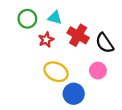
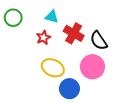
green circle: (27, 19) -> (13, 18), moved
pink circle: (98, 71) -> (92, 67), size x1.5

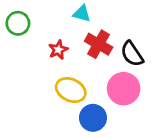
cyan triangle: (52, 17) -> (82, 14), moved

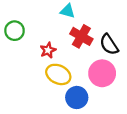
green circle: (18, 23) -> (15, 31), moved
red star: (58, 50) -> (48, 50), moved

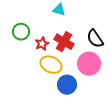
green circle: (15, 31) -> (21, 32), moved
red cross: (81, 36) -> (64, 42), moved

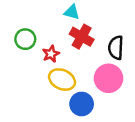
black semicircle: (95, 39) -> (116, 48), turned 36
red cross: (64, 42) -> (82, 37), moved

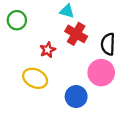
green circle: (25, 39) -> (17, 20), moved
yellow ellipse: (62, 80) -> (35, 78), moved

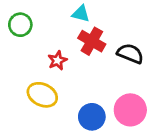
black semicircle: (108, 44) -> (130, 54), turned 110
pink circle: (101, 73) -> (130, 110), moved

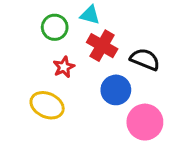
green circle: (20, 25) -> (55, 27), moved
blue circle: (92, 117) -> (116, 90), moved

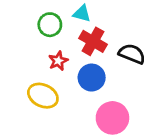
blue circle: (116, 90) -> (92, 78), moved
pink circle: (145, 122) -> (112, 118), moved

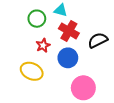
black semicircle: (132, 54) -> (98, 40), turned -48

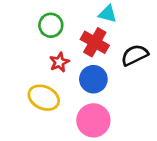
cyan triangle: (61, 10) -> (108, 14), moved
pink circle: (83, 88) -> (93, 120), moved

